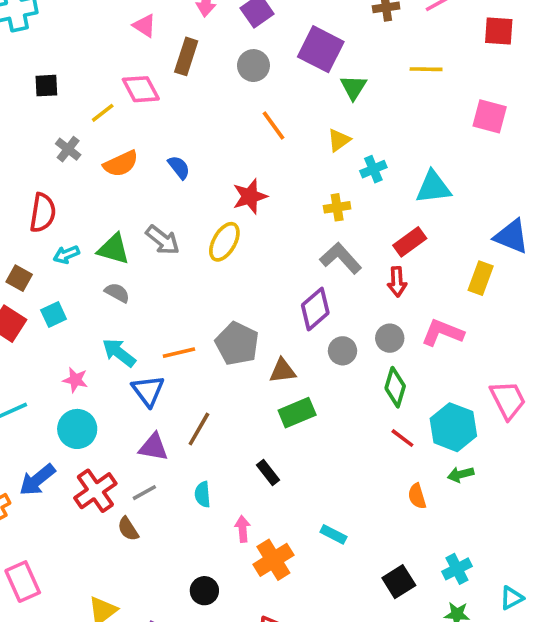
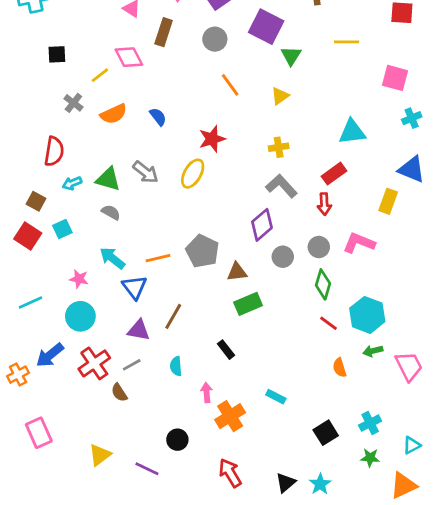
cyan cross: (373, 169) -> (412, 118), moved
pink trapezoid: (508, 400) -> (409, 366), moved

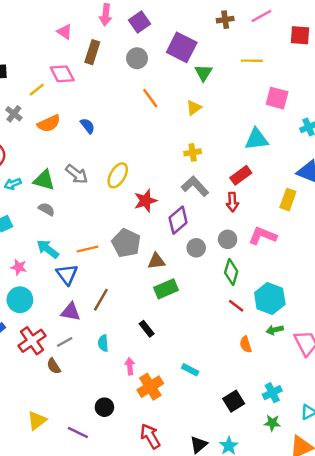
pink square: (395, 78) -> (277, 98), moved
red star: (212, 139) -> (145, 201), moved

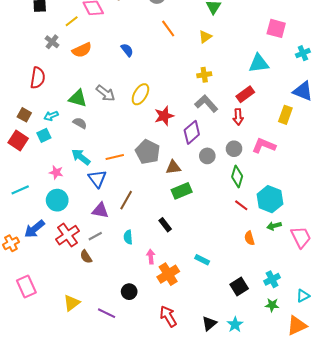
blue semicircle: (88, 126) -> (127, 50), moved
cyan arrow: (13, 184) -> (51, 116), moved

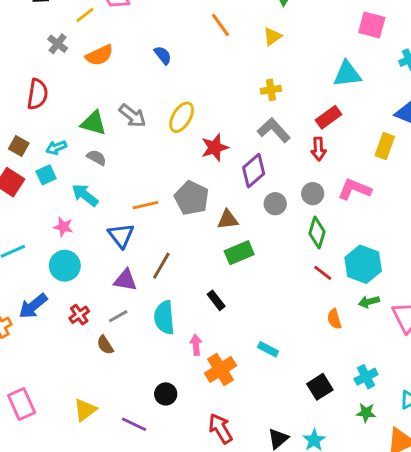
cyan arrow: (81, 157) -> (85, 195), moved
red cross: (67, 235) -> (79, 315), size x0.6
cyan semicircle: (128, 237) -> (164, 318), size x1.6
pink rectangle: (26, 286) -> (22, 404), moved

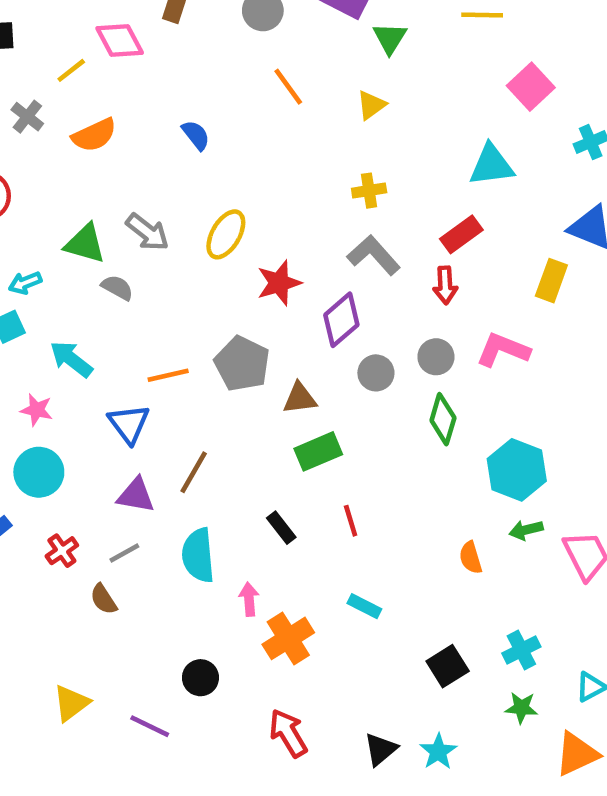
pink square: (372, 25) -> (531, 87), turned 32
gray semicircle: (97, 158) -> (117, 287), moved
red line: (323, 273) -> (351, 521), moved, turned 36

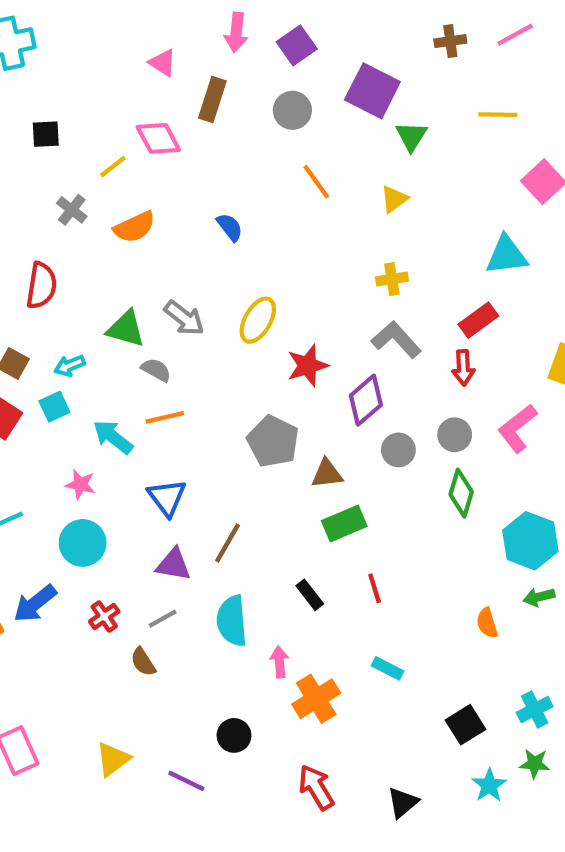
pink L-shape: (503, 350) -> (517, 428), turned -60
orange line: (168, 375) -> (165, 417), moved
cyan star: (438, 752) -> (489, 785), moved

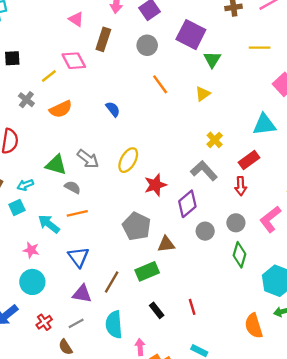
yellow cross: (392, 279) -> (215, 140), moved, turned -35
green rectangle: (344, 523) -> (147, 271), moved
orange semicircle: (487, 623) -> (254, 326), size x1.5

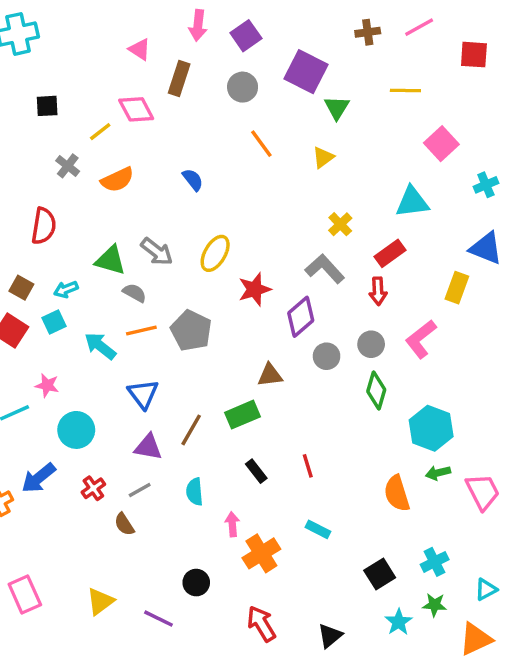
gray pentagon: (136, 226) -> (191, 331), moved
pink star: (31, 250) -> (47, 385), moved
cyan semicircle: (114, 325) -> (195, 492), size x0.7

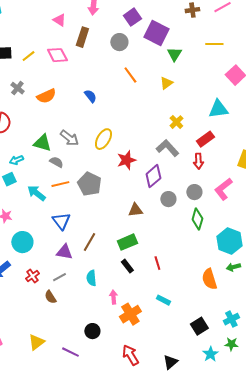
purple square: (246, 36) -> (132, 17), moved
yellow line: (100, 132) -> (28, 56), moved
green rectangle: (243, 415) -> (127, 242), moved

